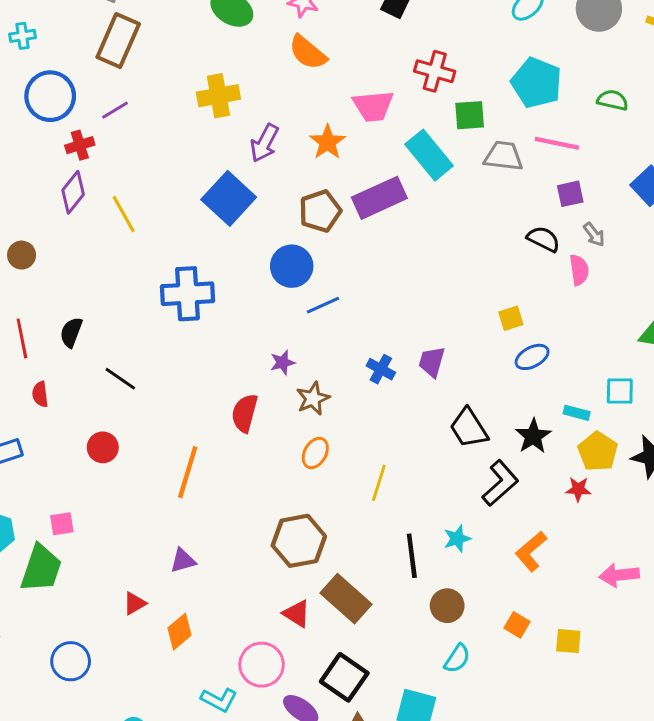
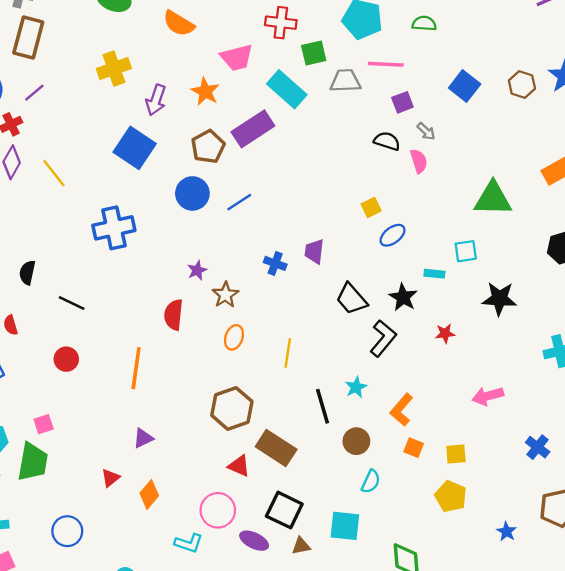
blue line: (323, 305) -> (239, 202), moved
yellow pentagon: (598, 452) -> (451, 496), moved
orange L-shape: (531, 551) -> (402, 410), moved

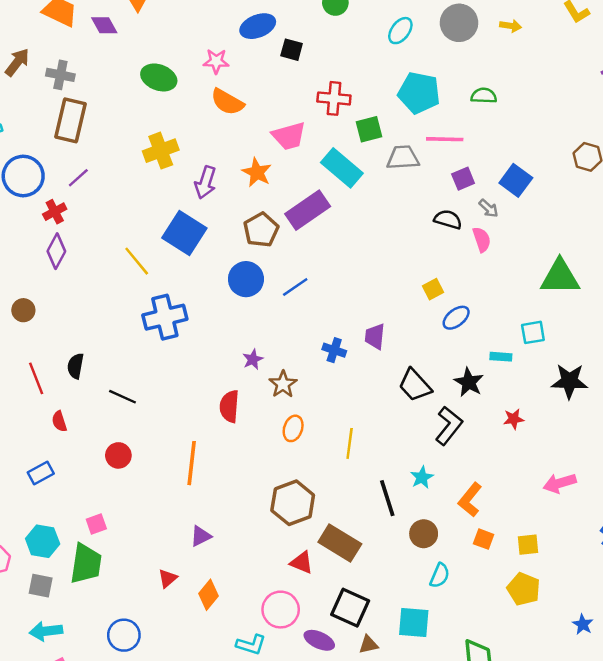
blue square: (465, 86) -> (516, 180), moved
yellow line: (54, 173) -> (137, 261), moved

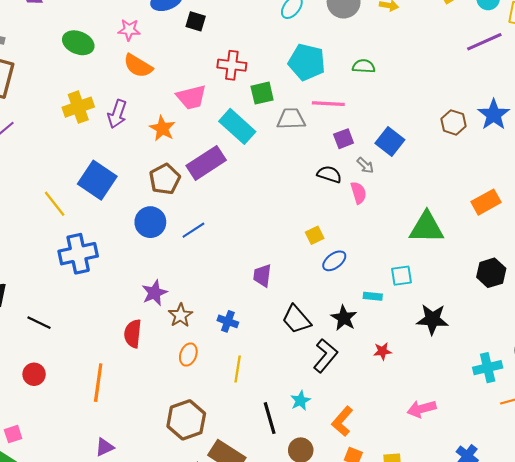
purple arrow: (205, 182) -> (117, 114), moved
blue cross: (334, 350) -> (228, 321), moved
purple star: (253, 359) -> (154, 293), size x1.4

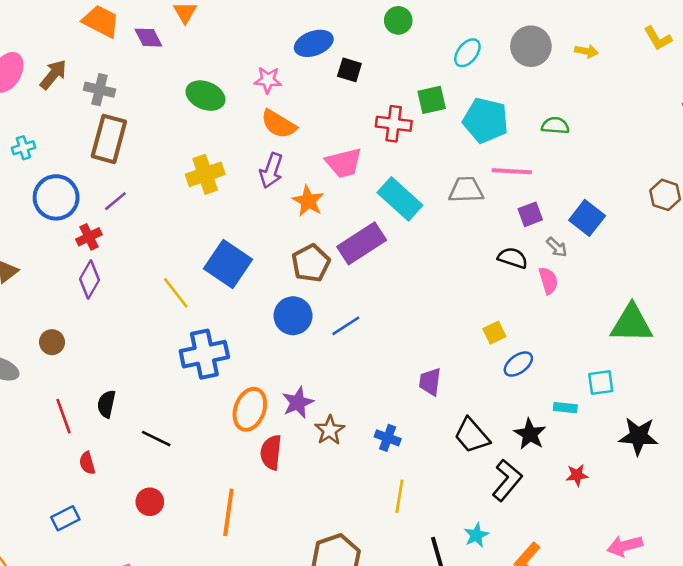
green square: (262, 93) -> (432, 100), moved
purple arrow: (117, 114) -> (271, 171), moved
orange ellipse: (188, 355) -> (250, 409), moved, size x1.5

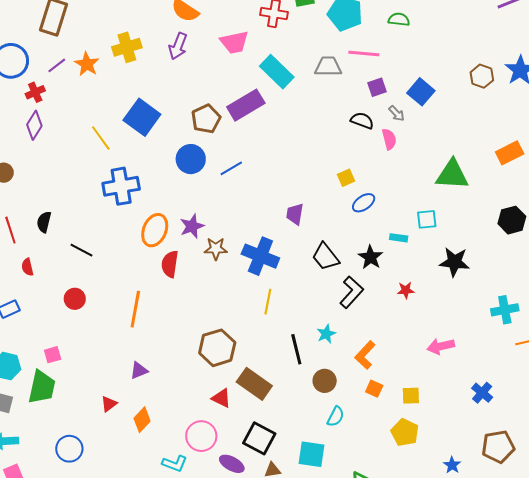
orange star: (308, 201) -> (87, 64), moved
brown star: (330, 430) -> (216, 249), turned 30
blue cross: (388, 438) -> (260, 256), size x1.8

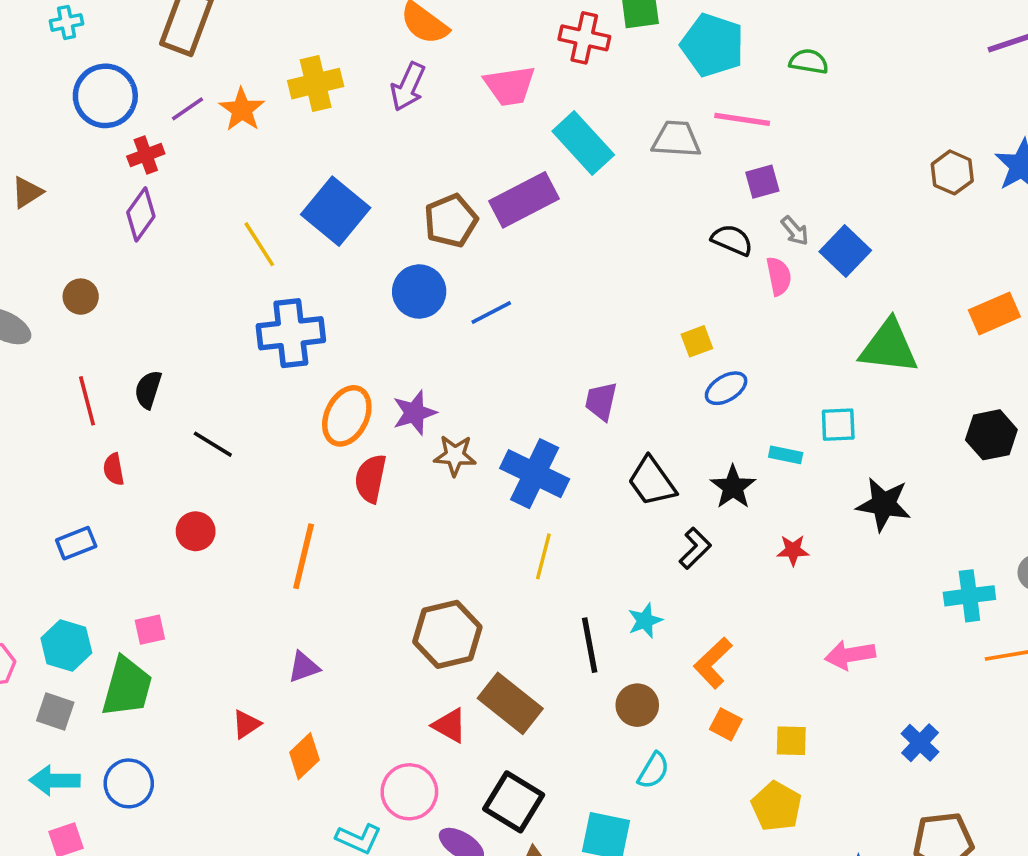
blue square: (421, 92) -> (845, 251), moved
black L-shape: (352, 292) -> (695, 548), size x0.7
blue circle: (69, 449) -> (129, 783), moved

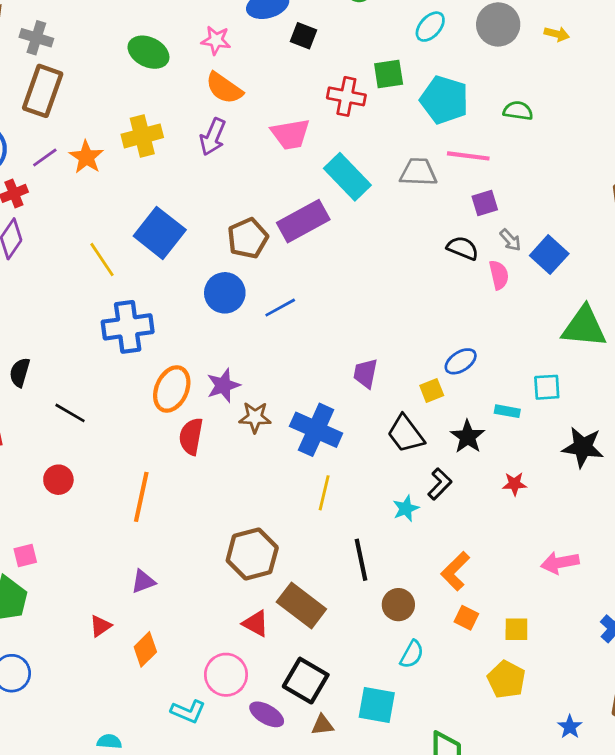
yellow square: (697, 341) -> (432, 391), moved
cyan star: (645, 621) -> (406, 508), moved

